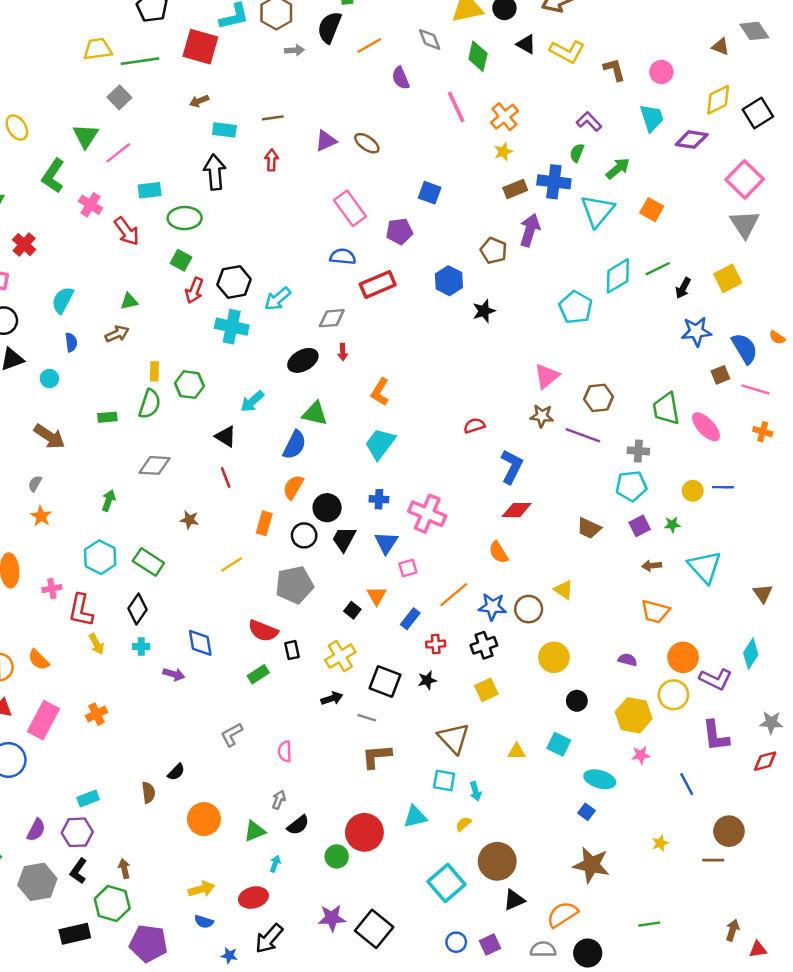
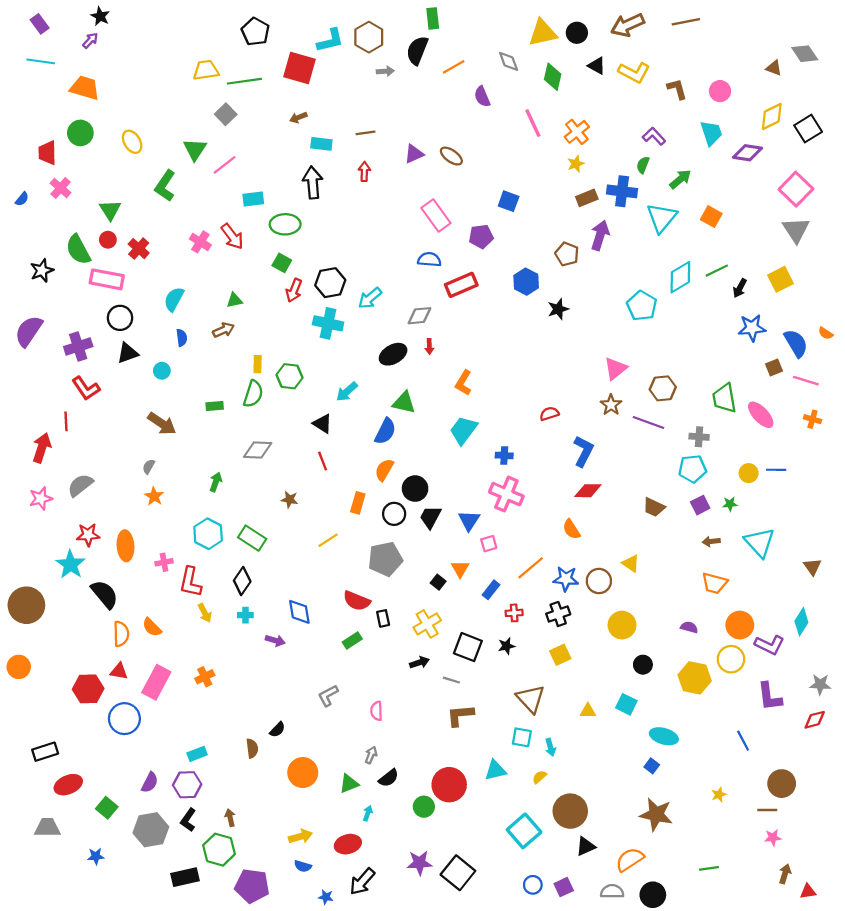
pink cross: (90, 205) -> (200, 242), moved
brown star: (542, 416) -> (611, 405), turned 30
blue cross: (379, 499) -> (504, 456), moved
pink star: (641, 755) -> (773, 838), moved

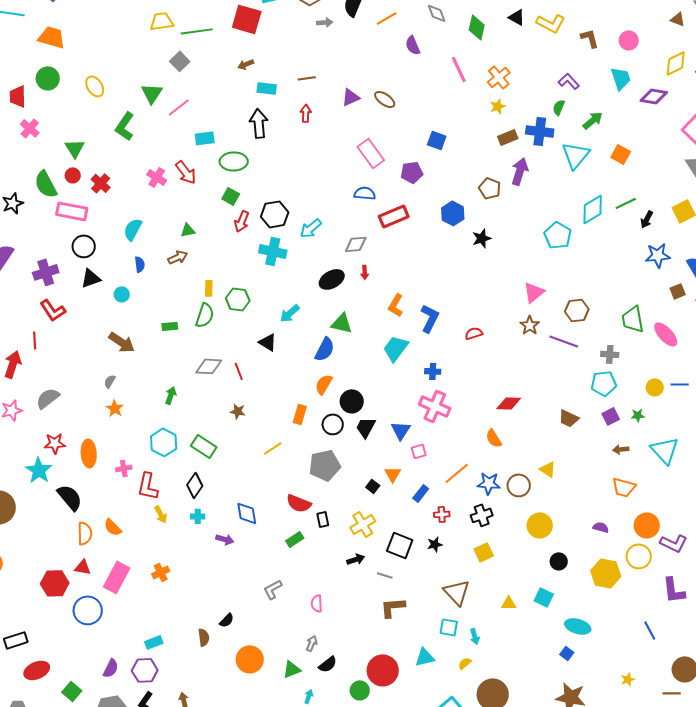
blue L-shape: (583, 451) -> (430, 318), moved
red line: (323, 461) -> (239, 371), moved

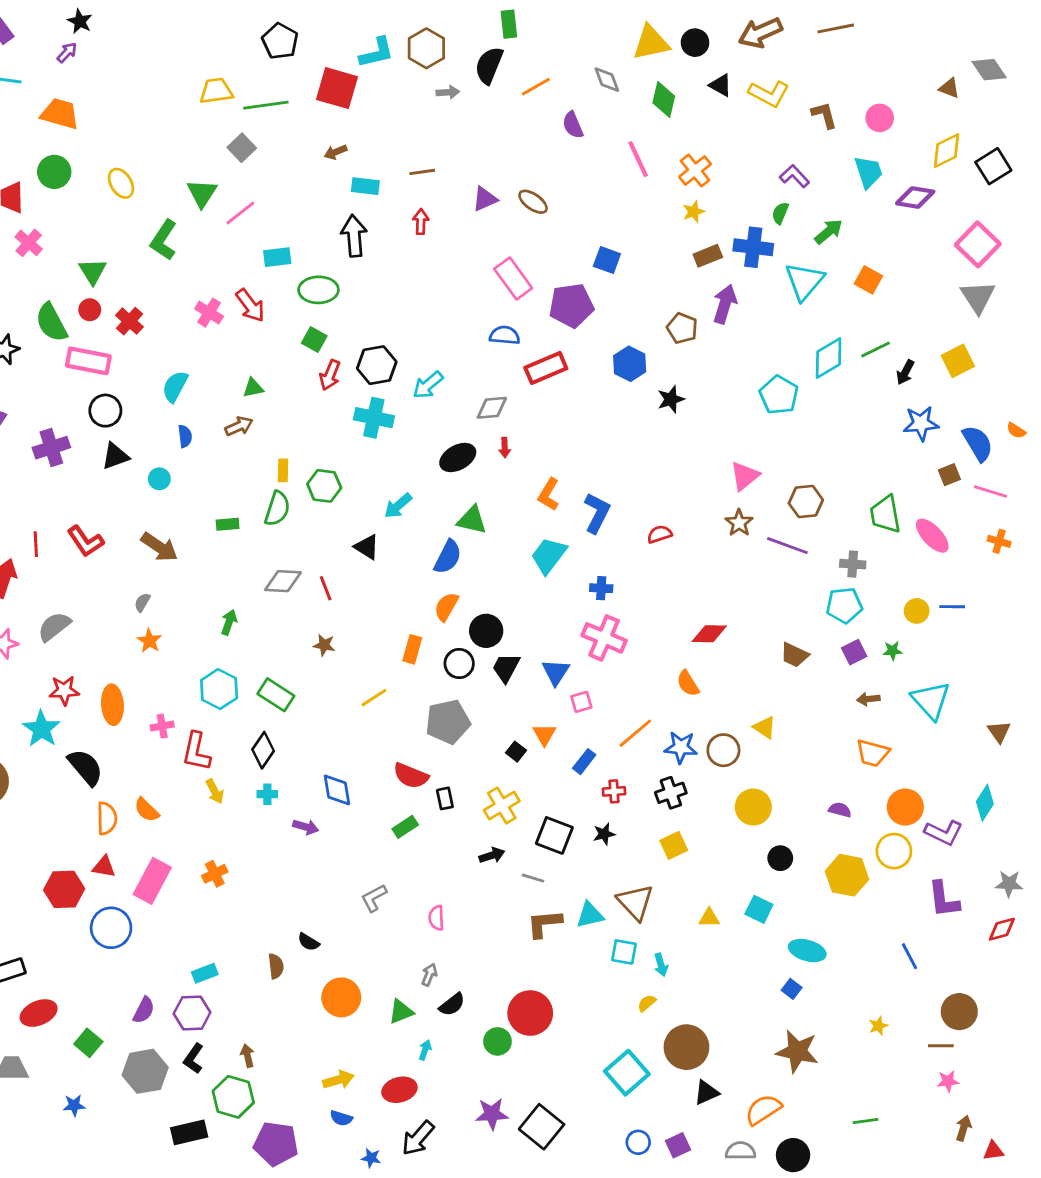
purple pentagon: (412, 172) -> (571, 305), size x1.4
red L-shape: (53, 310) -> (85, 541), moved
black semicircle: (227, 620) -> (309, 942), turned 77
cyan triangle: (425, 657) -> (590, 915), moved

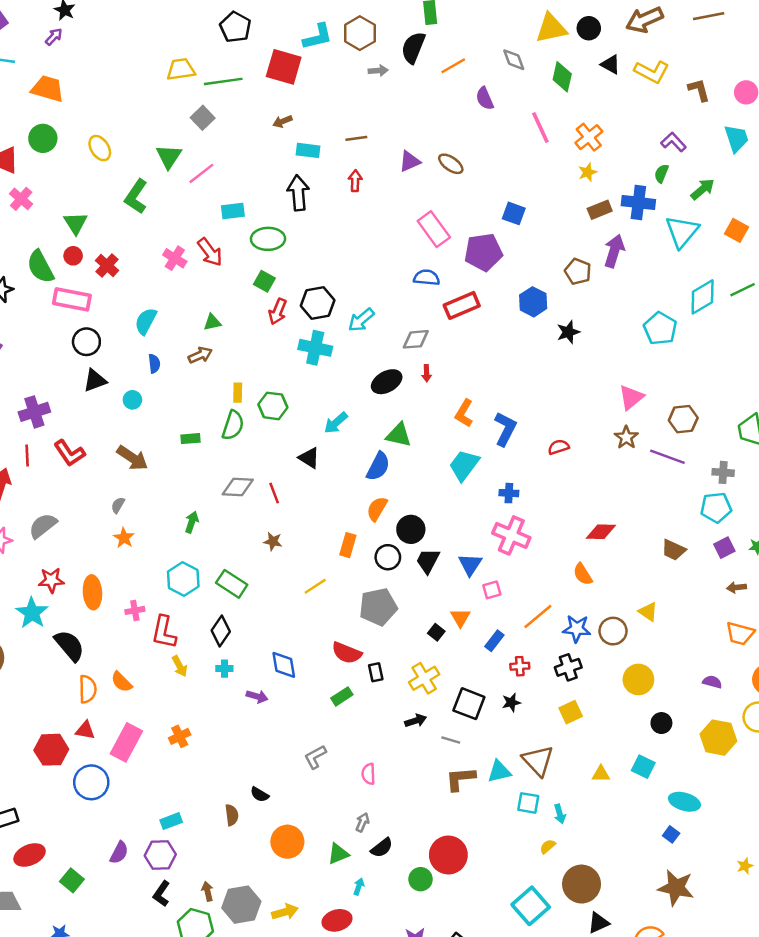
purple cross: (51, 448) -> (34, 412), moved
gray hexagon: (145, 1071) -> (241, 905), moved

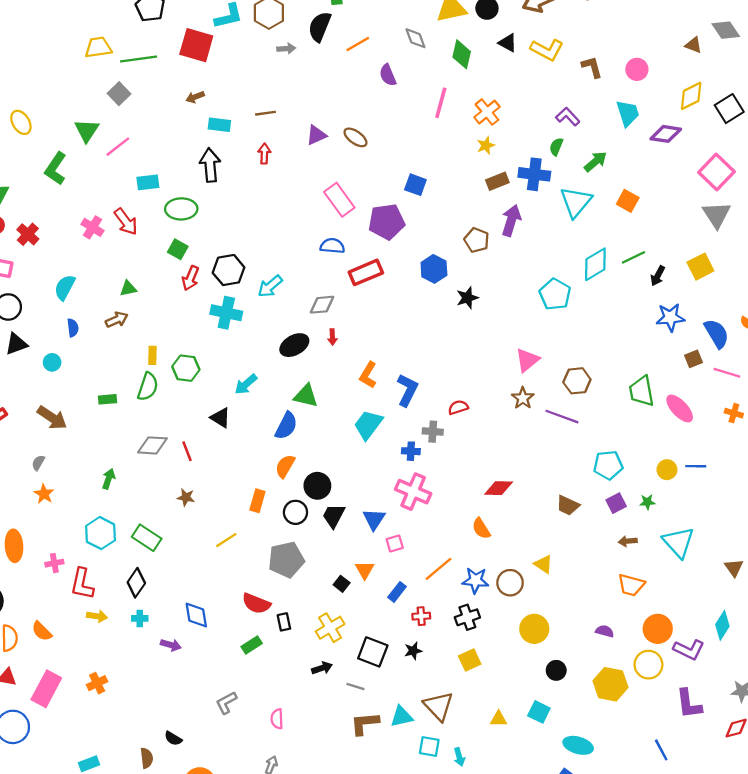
pink line: (540, 127) -> (441, 103), turned 40
gray cross: (723, 472) -> (433, 432), moved
yellow arrow: (180, 666) -> (97, 616), turned -54

